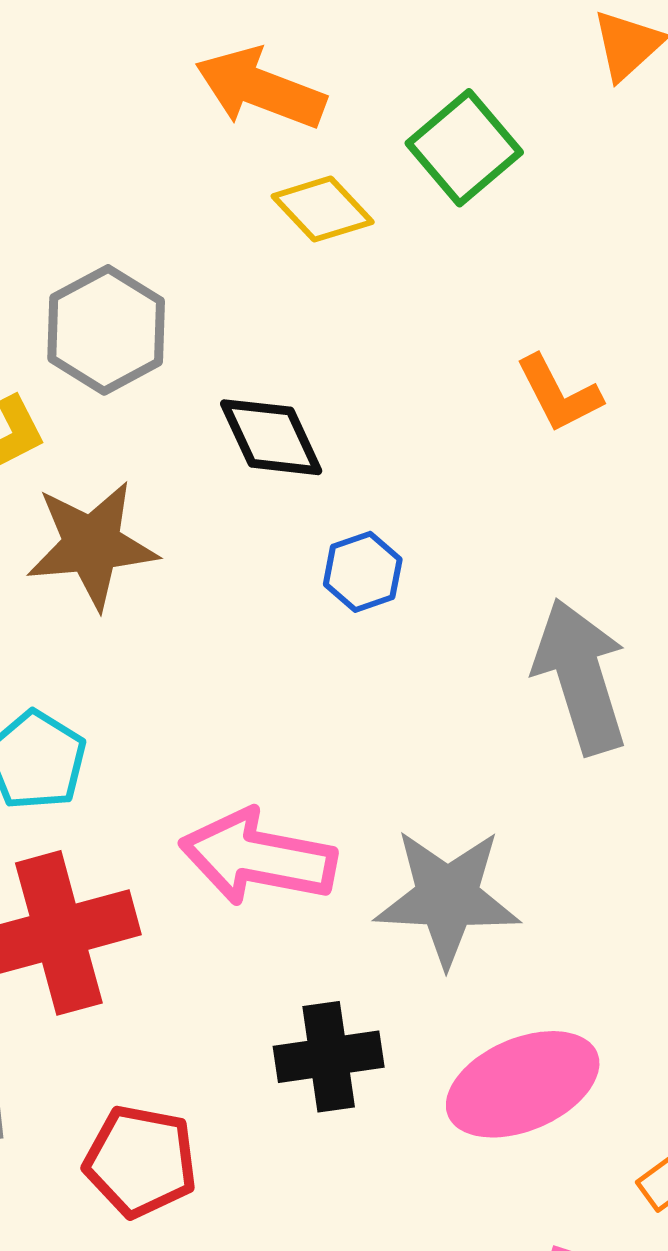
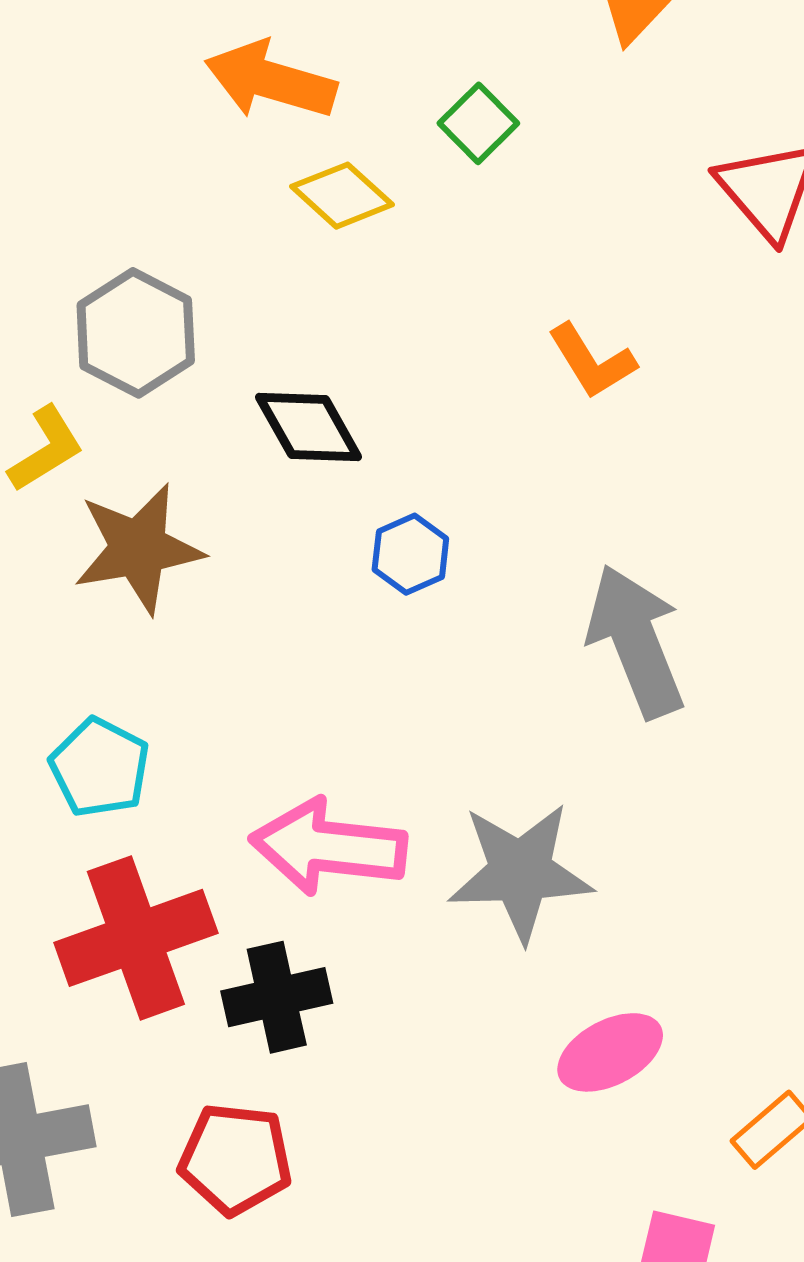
green square: (464, 148) -> (478, 123), size x0.7
black cross: (329, 1057) -> (277, 997), moved
pink ellipse: (523, 1084) -> (610, 1052), size x0.7

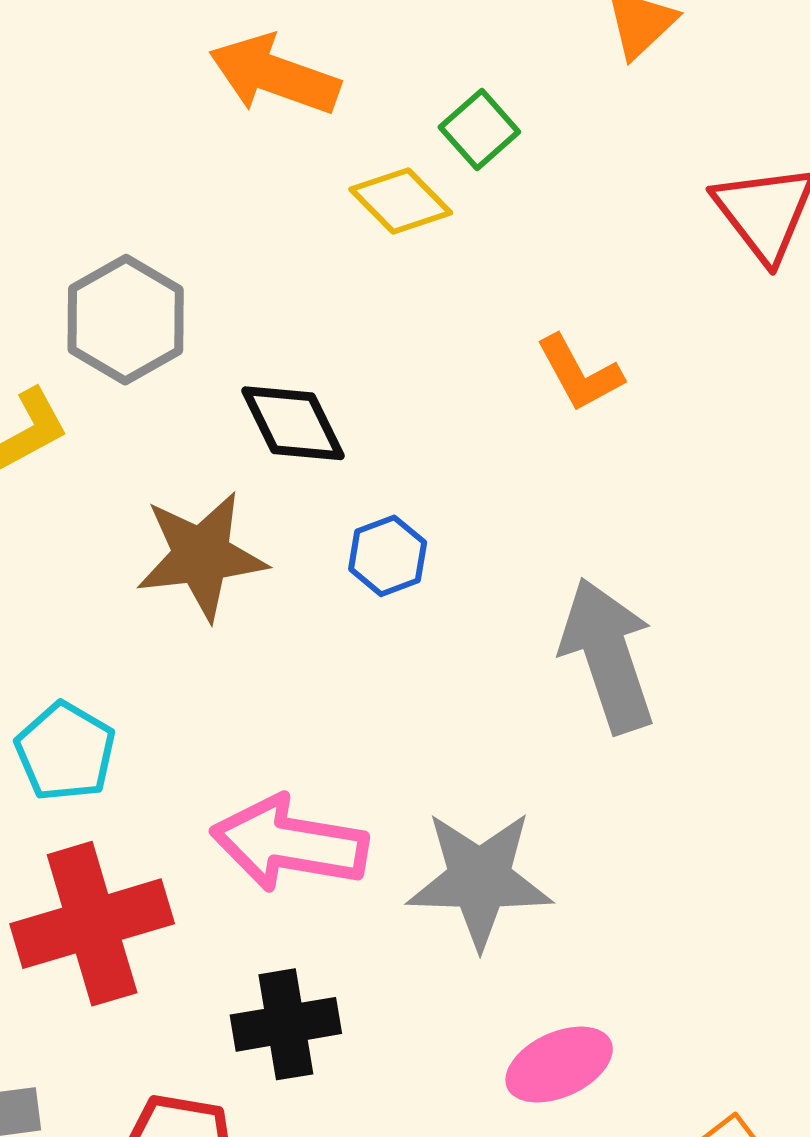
yellow diamond: (342, 196) -> (401, 201), moved
brown star: (138, 548) -> (201, 556), moved
black cross: (277, 997) -> (286, 1024), moved

